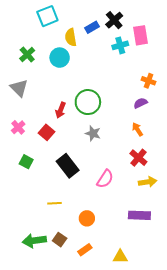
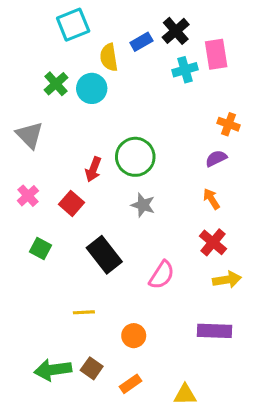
green cross: (27, 55) -> (56, 84), moved

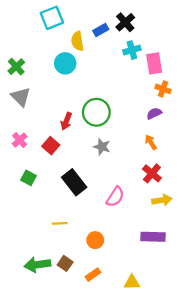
pink rectangle: (216, 54) -> (154, 63), moved
green cross: (56, 84) -> (16, 67), moved

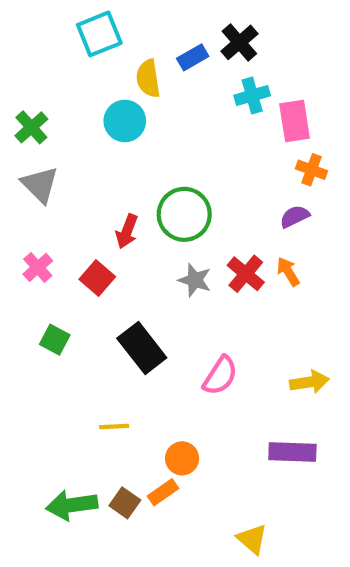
red cross: (152, 173) -> (246, 274), moved
orange rectangle: (93, 275) -> (163, 492), moved
yellow triangle: (132, 282) -> (252, 539), turned 42

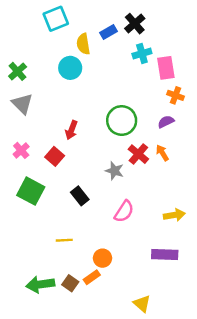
green circle: (184, 214) -> (122, 121), moved
gray star: (195, 280) -> (114, 171), moved
green square: (55, 340) -> (31, 191), size x1.6
black rectangle: (142, 348) -> (80, 196), size x0.7

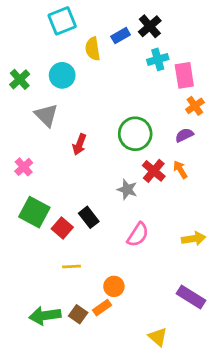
cyan circle: (70, 68) -> (62, 75), moved
orange cross: (175, 95) -> (195, 106), turned 35
gray triangle: (22, 104) -> (46, 115), moved
red square: (55, 156) -> (62, 228), moved
purple rectangle: (165, 255) -> (191, 297), moved, turned 30

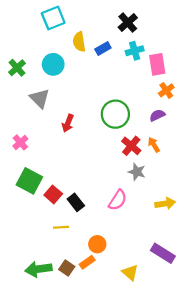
blue rectangle: (121, 36) -> (103, 49), moved
gray star: (127, 189) -> (137, 172), moved
black rectangle: (89, 217) -> (76, 202), moved
yellow triangle: (158, 337) -> (130, 272), moved

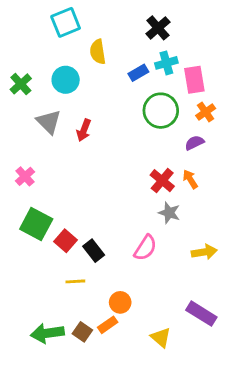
blue rectangle: (103, 49) -> (138, 73), moved
green circle: (115, 114) -> (161, 111), moved
red arrow: (68, 123) -> (84, 130), moved

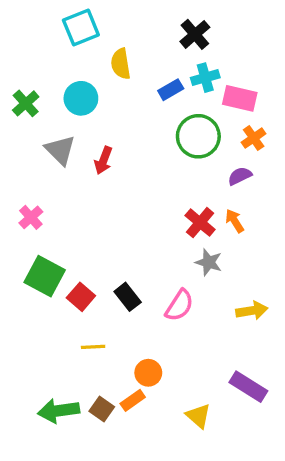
pink rectangle: (194, 80) -> (240, 98), turned -68
black rectangle: (94, 251) -> (128, 297), moved

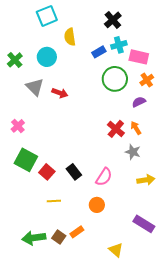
red arrow: (103, 160) -> (60, 93), turned -91
gray star: (209, 262) -> (133, 152), moved
orange circle: (148, 373) -> (97, 205), moved
yellow triangle: (198, 416) -> (116, 250), moved

